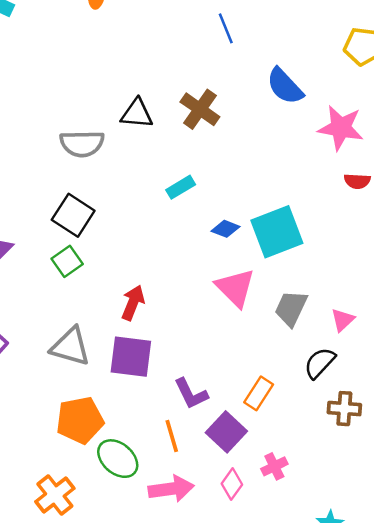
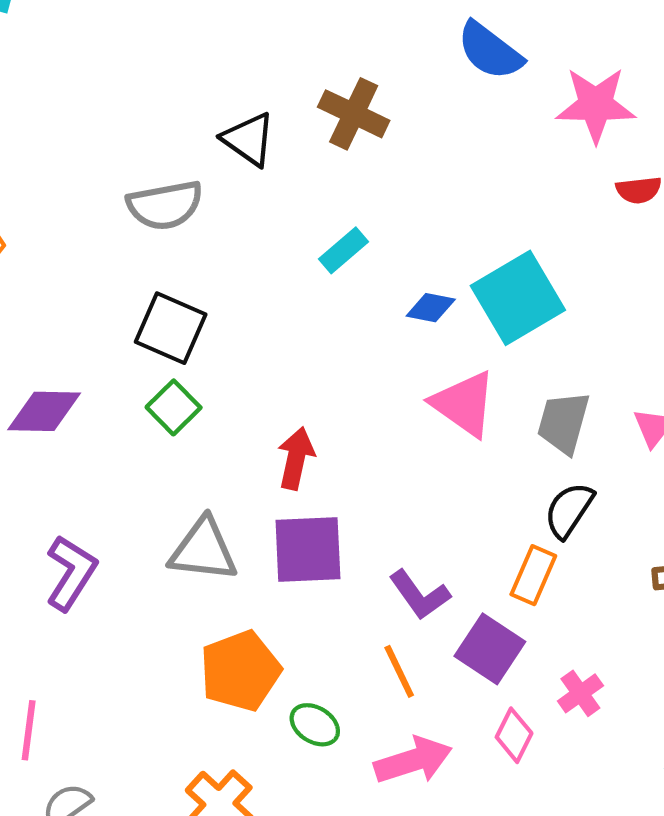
black triangle: (137, 114) -> (249, 139), turned 40
black semicircle: (320, 363) -> (569, 510), moved
green ellipse: (118, 459) -> (315, 725), size x0.7

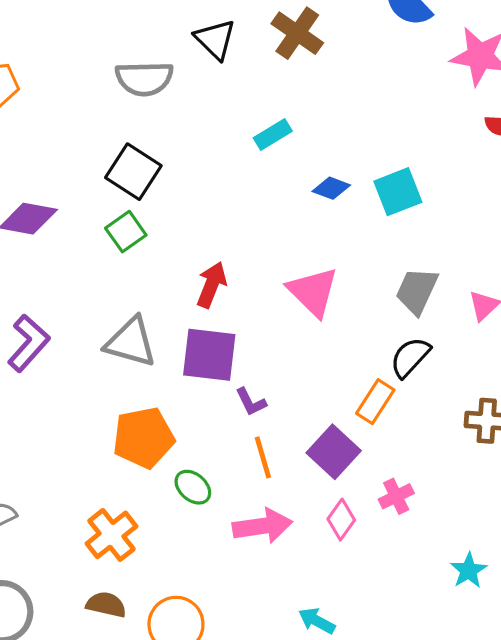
cyan square: (518, 298) -> (398, 192), size x0.7
pink triangle: (464, 404) -> (313, 292), moved
purple L-shape: (420, 595) -> (251, 402), moved, size x0.7

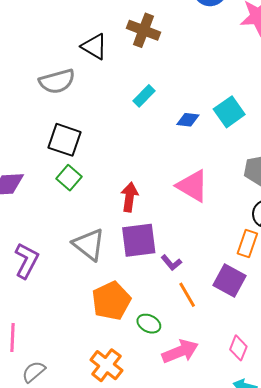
gray triangle: (131, 342) -> (89, 244), turned 36
pink diamond: (341, 520) -> (238, 348), moved
pink arrow: (262, 526) -> (180, 351), moved

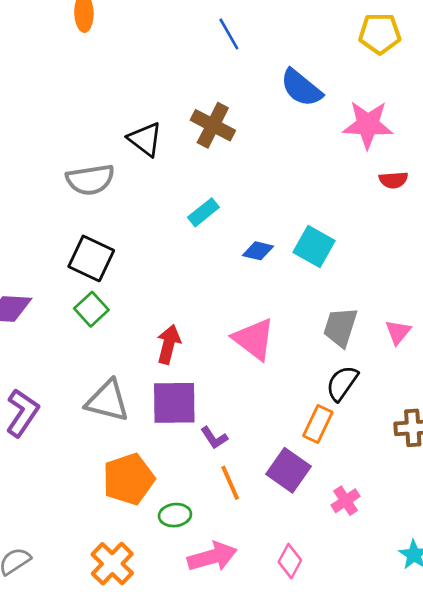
cyan square: (229, 112) -> (314, 246), turned -32
gray triangle: (89, 244) -> (107, 401), turned -30
green ellipse: (149, 324) -> (175, 515), turned -40

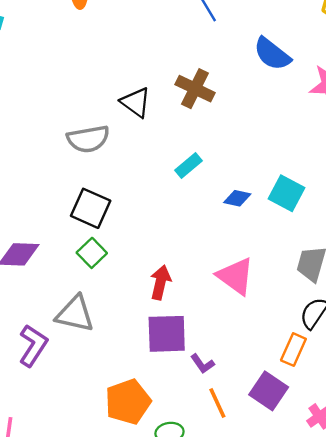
gray triangle: (107, 401) -> (75, 314), moved

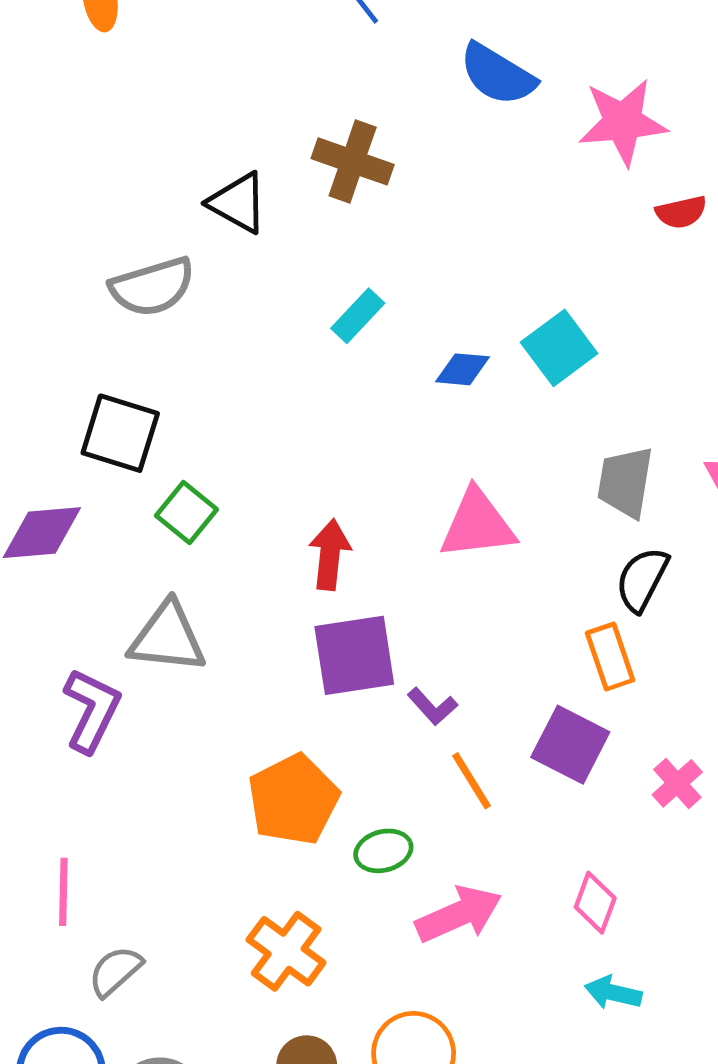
cyan square: (286, 193) -> (559, 348), turned 32
black square: (91, 208) -> (120, 433), moved
pink triangle: (235, 276) -> (477, 524), turned -36
orange rectangle: (293, 350) -> (610, 657), turned -36

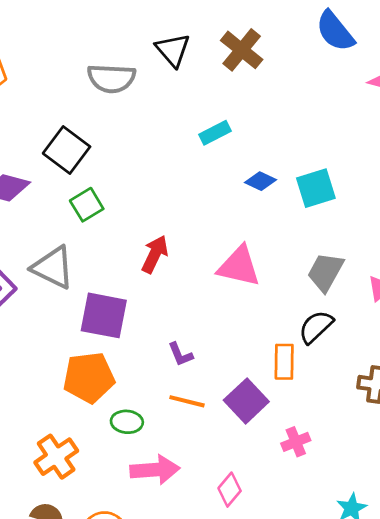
purple square: (354, 655) -> (104, 315), moved
orange line: (472, 781) -> (187, 401), turned -64

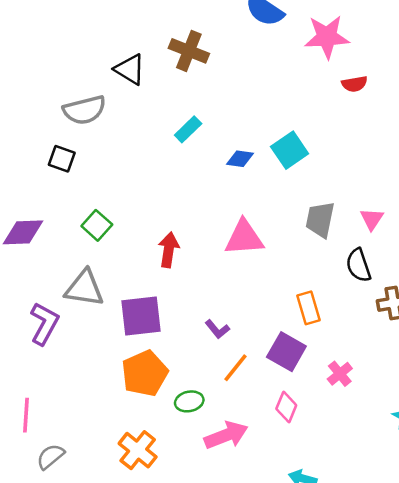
black square: (67, 150) -> (62, 159), moved, size x0.7
black semicircle: (316, 327) -> (358, 265), moved, turned -48
orange line: (187, 401) -> (236, 368), turned -48
pink diamond: (230, 490) -> (286, 407), moved

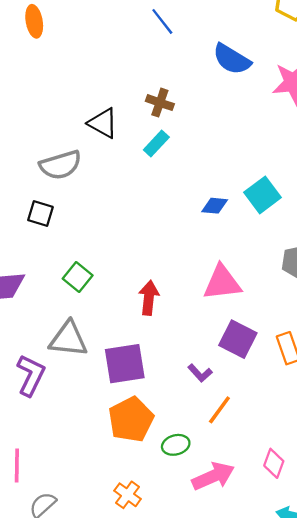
brown cross: (189, 51) -> (160, 103), size x0.7
cyan rectangle: (188, 129) -> (156, 143), moved
purple square: (286, 352) -> (238, 339), moved
pink diamond: (286, 407) -> (274, 463), moved
orange cross: (138, 450) -> (128, 495), size x0.7

